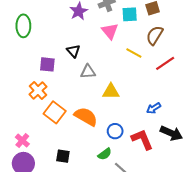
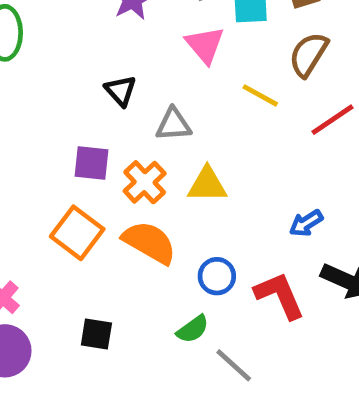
purple square: (47, 64) -> (92, 163), moved
gray triangle: (88, 72) -> (174, 124), moved
orange cross: (38, 90) -> (145, 182), moved

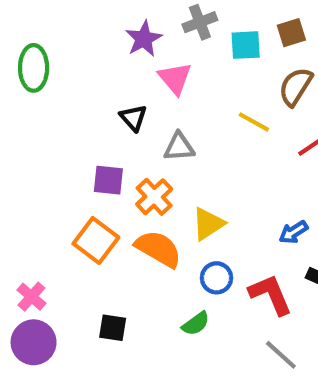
pink triangle: (205, 45) -> (175, 78), moved
yellow triangle: (207, 185) -> (208, 224), moved, turned -33
gray line: (234, 365) -> (281, 355), moved

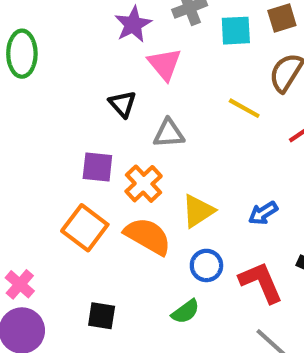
blue arrow: (293, 232) -> (263, 213), moved

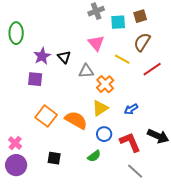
purple star: (133, 24) -> (42, 56), moved
pink triangle: (164, 64) -> (96, 43), moved
purple square: (97, 167) -> (35, 79), moved
orange cross: (144, 184) -> (105, 84), moved

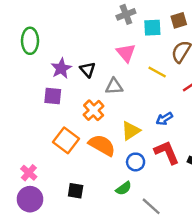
orange cross: (105, 84) -> (94, 110), moved
blue arrow: (131, 109) -> (164, 119), moved
red L-shape: (130, 142) -> (167, 152), moved
gray line: (135, 171) -> (151, 206), moved

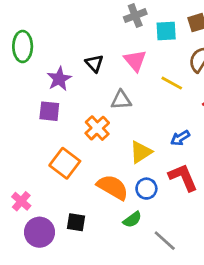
black triangle: (88, 70) -> (94, 63), moved
orange semicircle: (102, 145) -> (113, 187), moved
purple circle: (30, 199) -> (39, 232), moved

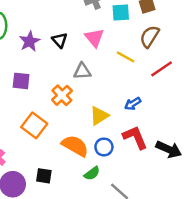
purple star: (59, 79) -> (29, 41), moved

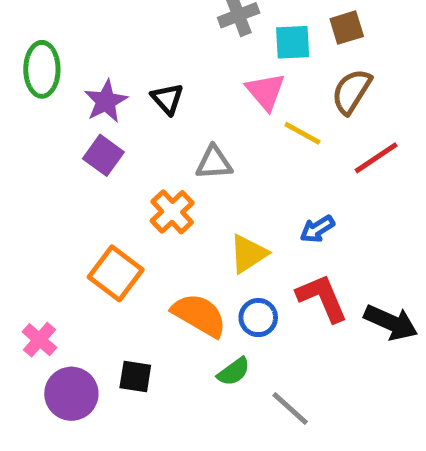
pink triangle: (94, 38) -> (266, 91), moved
purple square: (21, 81) -> (103, 155), moved, turned 30

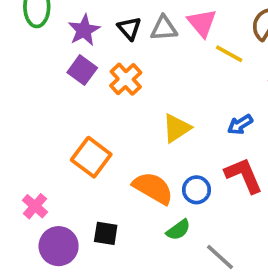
gray triangle: (214, 163) -> (164, 28), moved
orange cross: (172, 212) -> (126, 79), moved
yellow triangle: (248, 254) -> (177, 128), moved

